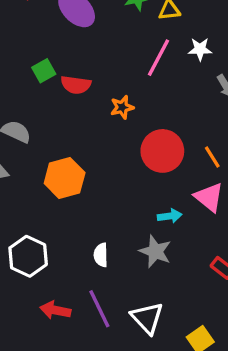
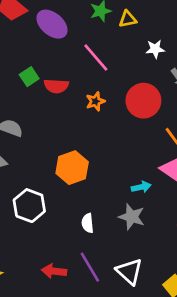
pink line: (158, 58) -> (96, 58), moved, turned -64
red circle: (162, 151) -> (143, 101), moved
orange hexagon: (65, 178) -> (72, 168), moved
white hexagon: (28, 256) -> (29, 206), moved

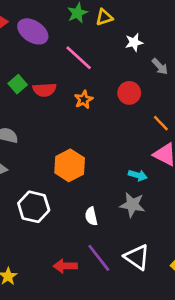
red circle: (143, 101) -> (129, 93), size x0.7
cyan arrow: (141, 187) -> (138, 175), turned 36

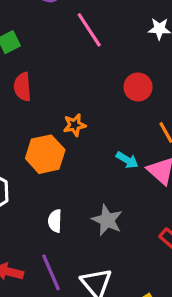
red semicircle: (45, 90) -> (22, 87), moved, turned 75
orange star: (84, 100) -> (75, 125), moved
cyan arrow: (138, 175) -> (127, 160), moved

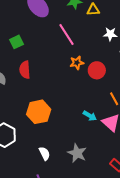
orange star: (75, 125) -> (77, 63), moved
white semicircle: (55, 221) -> (45, 153), turned 152

